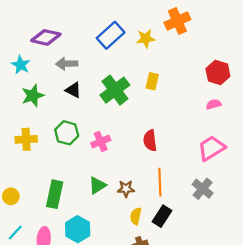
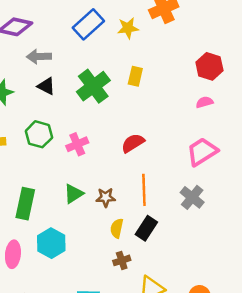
red semicircle: (150, 140) -> (133, 143), turned 65

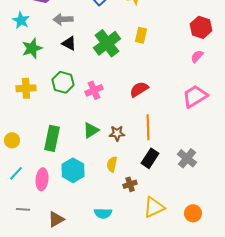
pink semicircle: (205, 102) -> (197, 56), turned -32
gray cross: (192, 197) -> (187, 158), moved
yellow semicircle: (117, 228) -> (112, 164), moved

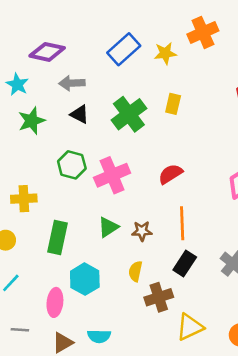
yellow cross: (26, 88) -> (24, 199), moved
pink cross: (94, 90) -> (112, 175), size x1.5
pink ellipse: (42, 179) -> (55, 302), moved
brown cross: (130, 184) -> (159, 297), size x1.5
cyan semicircle: (103, 213) -> (99, 336), moved

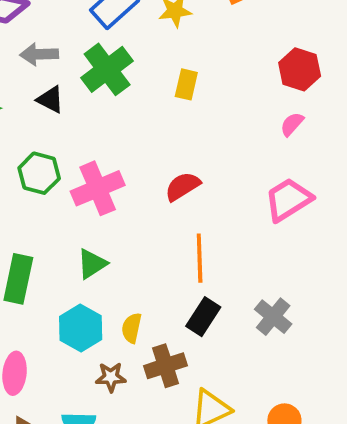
green cross: (129, 114) -> (107, 69), moved
brown star: (142, 231) -> (111, 377), moved
cyan hexagon: (85, 279) -> (81, 328), moved

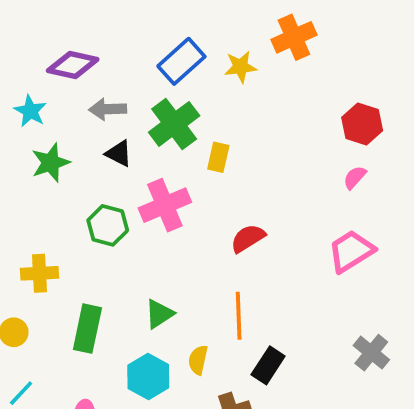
yellow rectangle: (186, 84) -> (218, 157), moved
pink cross: (98, 188) -> (165, 205), moved
orange line: (200, 258) -> (239, 316), moved
gray cross: (273, 317) -> (371, 353), moved
yellow semicircle: (132, 328) -> (198, 360), moved

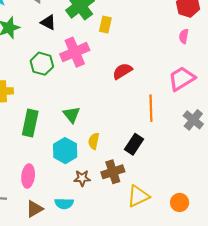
pink semicircle: (355, 177) -> (184, 36), turned -32
green triangle: (159, 314) -> (72, 115), turned -36
orange line: (239, 316) -> (151, 108), moved
gray cross: (371, 353) -> (193, 120), moved

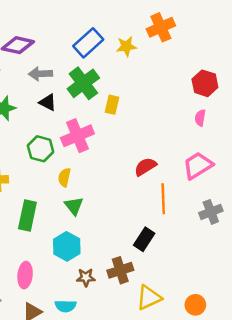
red semicircle: (122, 71) -> (145, 167), moved
gray cross: (193, 120) -> (211, 212), turned 30
yellow semicircle: (94, 141) -> (64, 177), moved

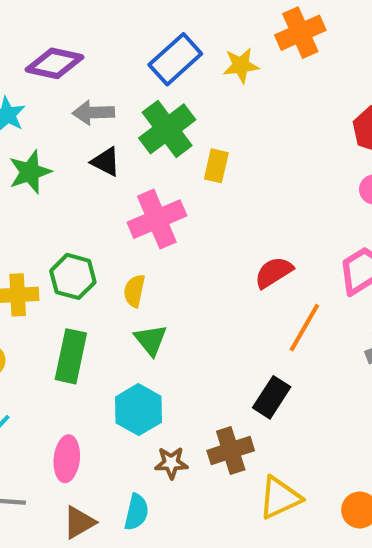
green hexagon: (41, 149) -> (73, 276), moved
orange line: (163, 199) -> (304, 328), turned 32
cyan semicircle: (66, 306) -> (136, 512), turned -78

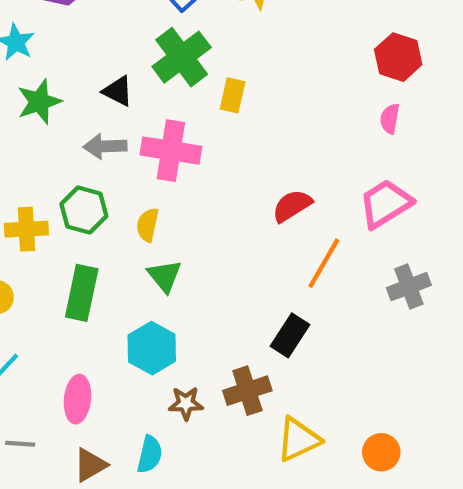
gray arrow: (93, 113) -> (105, 146), moved
pink cross: (157, 219) -> (171, 151), turned 32

